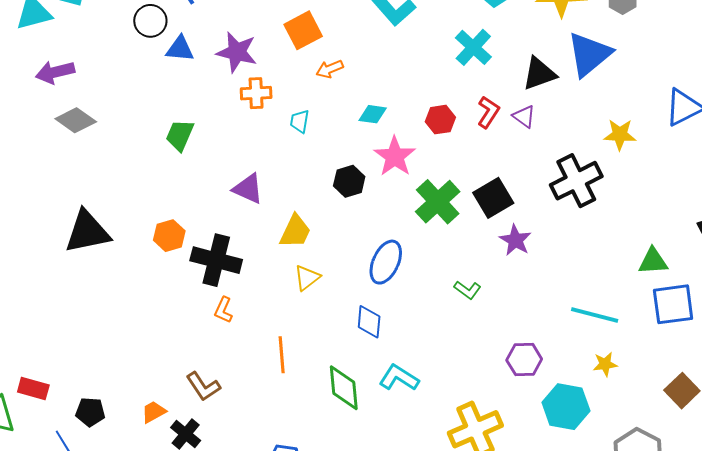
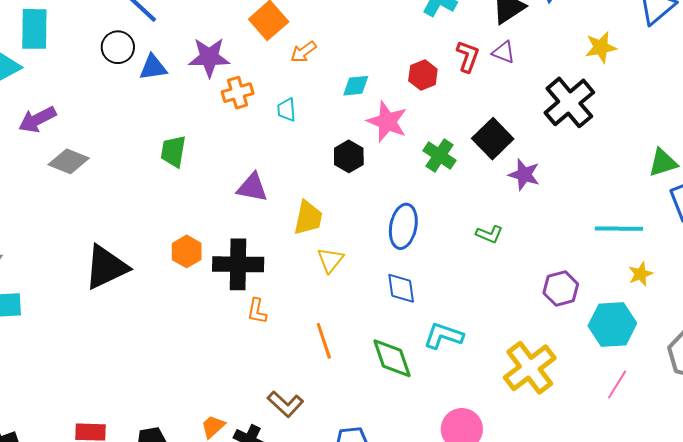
green cross: (438, 202) -> (440, 155), size x0.7
brown L-shape: (203, 386) -> (285, 404), moved

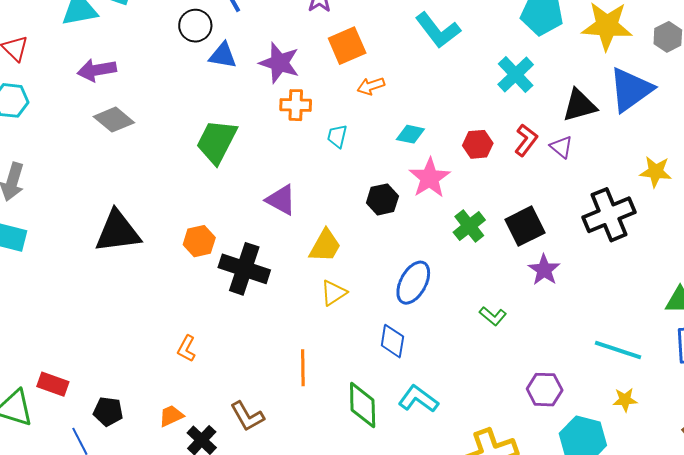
green trapezoid: (173, 151) -> (217, 142), size x1.4
orange L-shape: (257, 311) -> (186, 348), moved

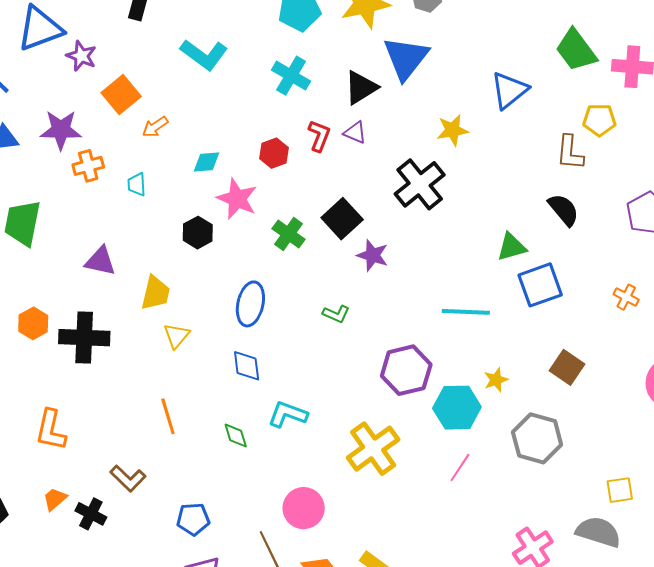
orange L-shape: (186, 348) -> (51, 430), size x1.6
purple hexagon: (545, 390) -> (406, 370), size x1.4
yellow star: (625, 400) -> (496, 380), moved
green diamond: (363, 405) -> (236, 436), size x0.6

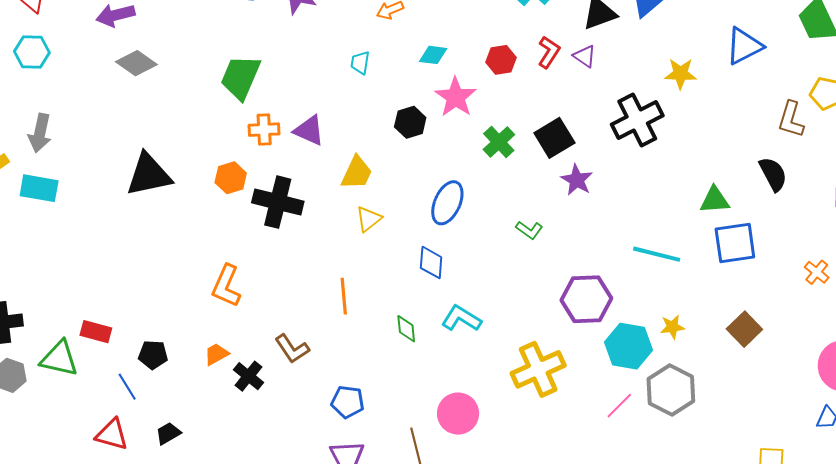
orange cross: (88, 166) -> (264, 130), moved
gray hexagon: (537, 438) -> (671, 390), moved

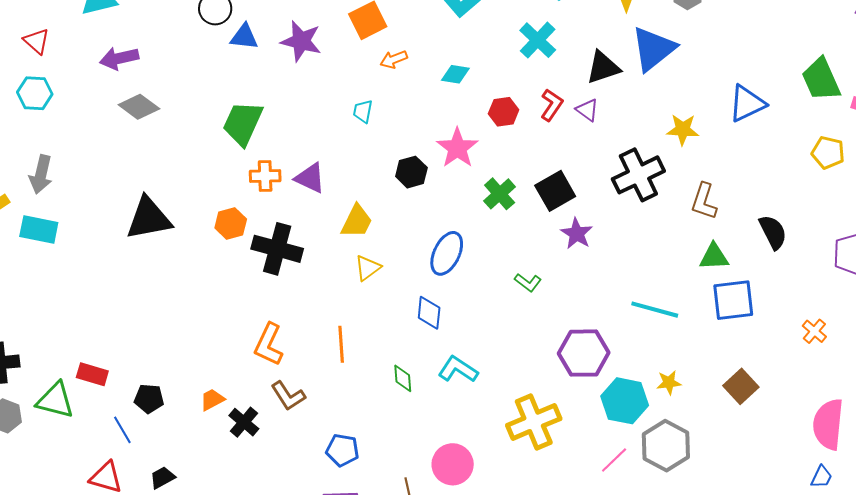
cyan diamond: (433, 55) -> (455, 74), moved
brown L-shape: (791, 119) -> (704, 201), moved
orange L-shape: (226, 286) -> (269, 344), moved

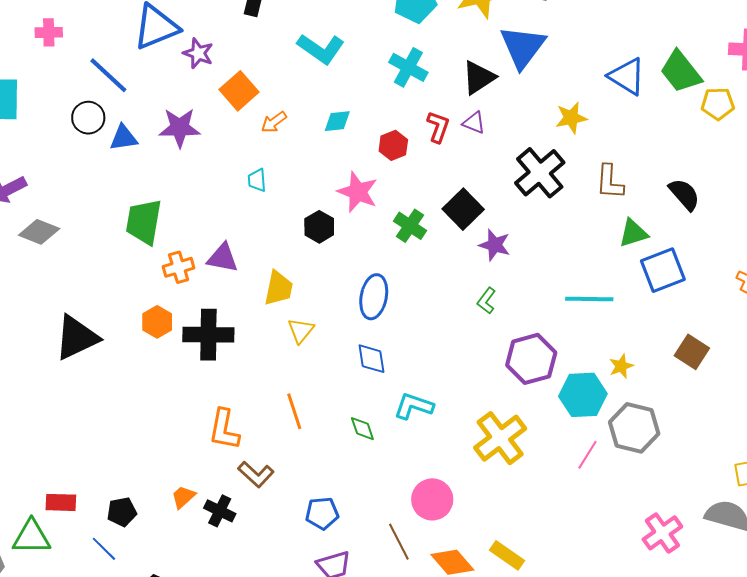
green trapezoid: (821, 79) -> (681, 72), moved
blue triangle: (747, 103) -> (627, 76), turned -48
green L-shape: (528, 282) -> (486, 301), moved, turned 104

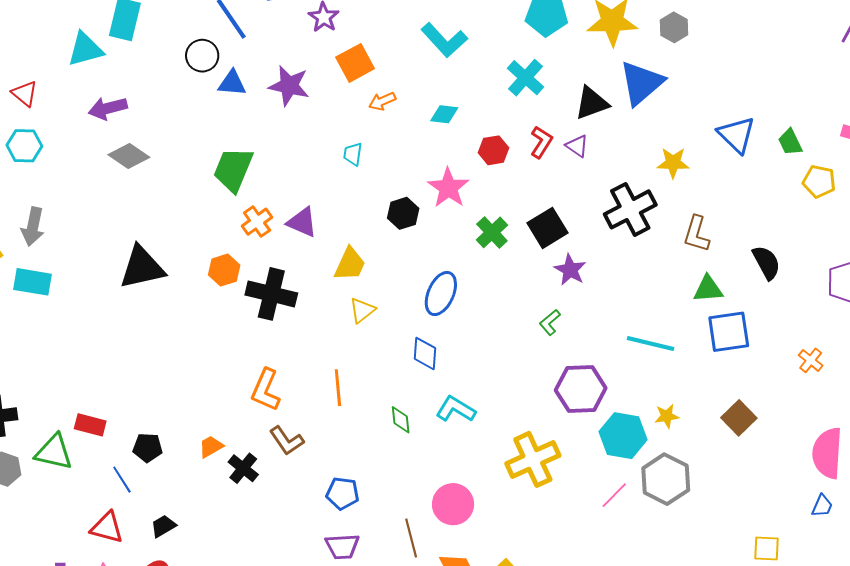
green trapezoid: (681, 72) -> (790, 142), size x0.6
orange cross: (179, 267) -> (257, 222), turned -32

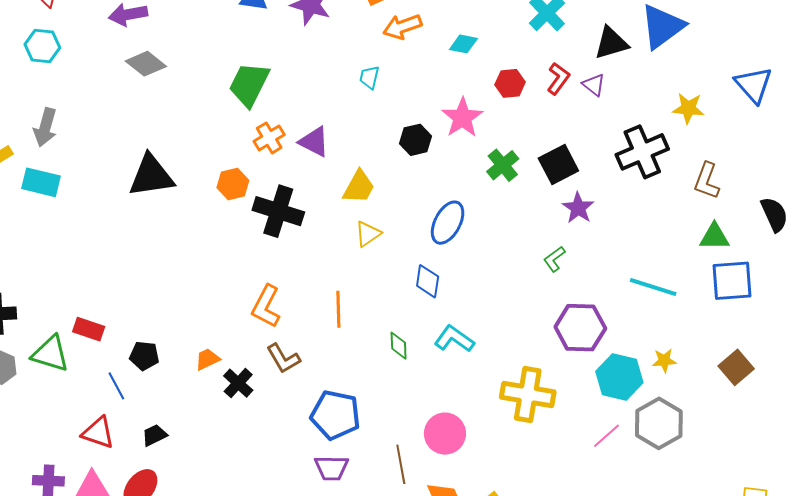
orange arrow: (382, 101) -> (402, 27), size x1.4
yellow cross: (533, 459) -> (528, 394), turned 30
blue pentagon: (343, 493) -> (335, 415), size x1.5

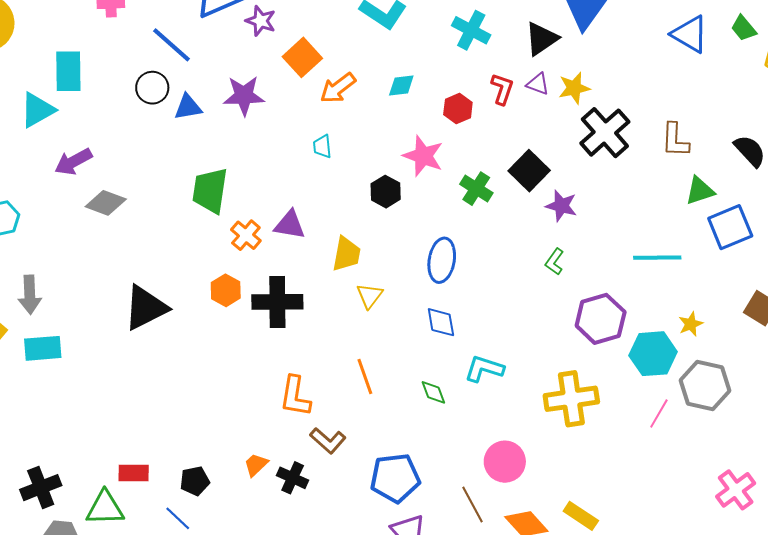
yellow star: (688, 108) -> (574, 88), moved

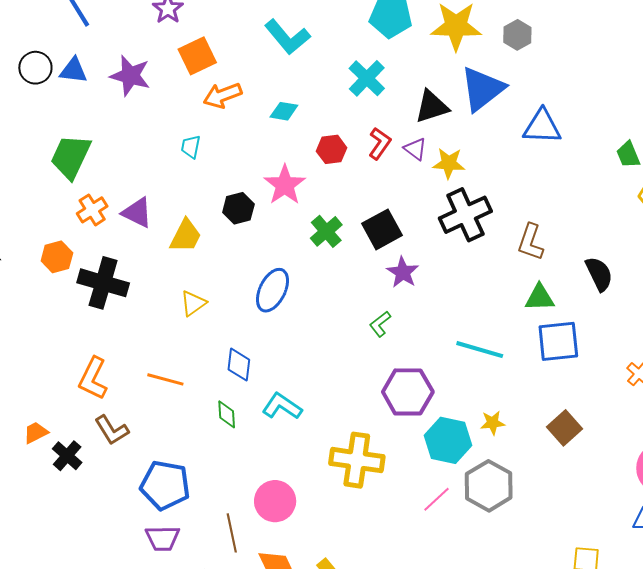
blue triangle: (690, 34) -> (542, 127), moved, turned -45
black circle: (152, 88) -> (35, 68), moved
yellow trapezoid: (346, 254) -> (186, 236), moved
blue diamond: (441, 322) -> (239, 365), moved
orange line: (365, 377) -> (165, 379), turned -72

